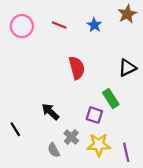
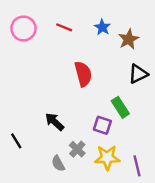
brown star: (127, 14) -> (129, 39), moved

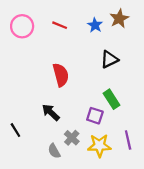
brown star: (129, 39) -> (119, 19), moved
red semicircle: (83, 74) -> (61, 75), moved
black triangle: (138, 74) -> (109, 59), moved
purple line: (137, 166) -> (128, 140), moved

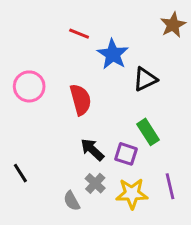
brown star: (119, 19) -> (173, 25), moved
blue star: (95, 25) -> (113, 54), moved, size x1.5
pink circle: (22, 26) -> (29, 86), moved
black arrow: (51, 112) -> (92, 150), moved

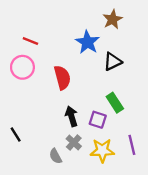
brown star: (173, 25) -> (113, 19), moved
red line: (79, 34) -> (30, 41), moved
black arrow: (92, 150) -> (71, 116), turned 30

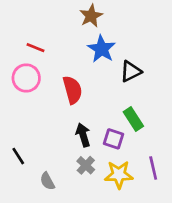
brown star: (113, 19) -> (91, 16), moved
gray semicircle: (56, 156) -> (47, 181), moved

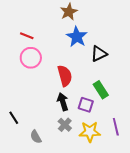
pink circle: (26, 78) -> (31, 58), moved
red semicircle: (72, 90) -> (65, 76), moved

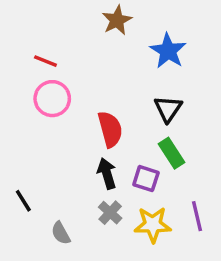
blue star: (77, 37) -> (168, 51), moved
black triangle: (99, 54) -> (168, 109), moved, turned -30

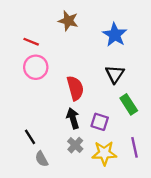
brown star: (117, 20) -> (68, 21), moved, turned -30
green rectangle: (171, 153) -> (129, 104), moved
black line: (23, 201) -> (30, 137), moved

